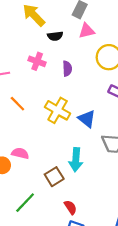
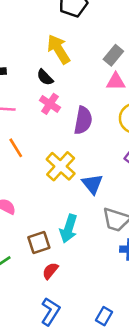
black semicircle: (55, 36) -> (45, 77), moved, turned 40
purple semicircle: (67, 69) -> (83, 120), size x1.5
red semicircle: (70, 207) -> (50, 271), moved, turned -120

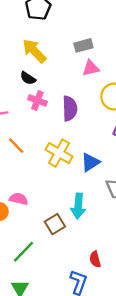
gray rectangle: (113, 55) -> (83, 45), turned 48
blue triangle: (92, 184) -> (90, 162), turned 48
red semicircle: (50, 271) -> (95, 259), moved, turned -42

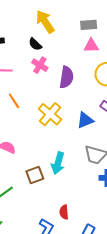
blue triangle: (90, 162) -> (85, 120), moved

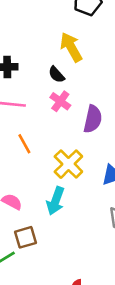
cyan arrow: (58, 163) -> (55, 201), moved
brown square: (35, 175) -> (25, 237), moved

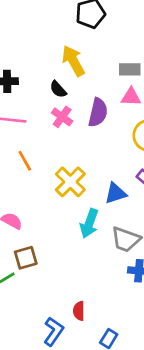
purple semicircle: (93, 119) -> (98, 112), moved
cyan arrow: (55, 201) -> (89, 223), moved

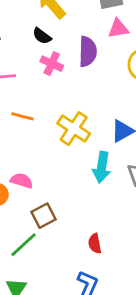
orange line: (25, 161) -> (23, 116), turned -35
red semicircle: (79, 311) -> (95, 244), moved

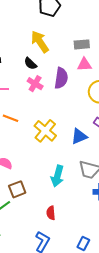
cyan arrow: (102, 167) -> (57, 176), moved

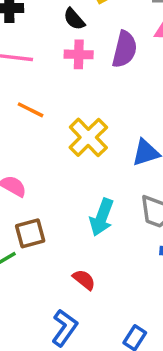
pink cross: (35, 84) -> (79, 54), turned -35
red semicircle: (51, 213) -> (84, 280), turned 128

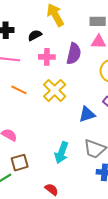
black semicircle: (74, 19) -> (35, 35), moved, turned 104
yellow cross: (88, 137) -> (55, 90), moved

